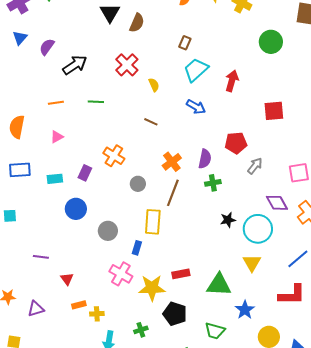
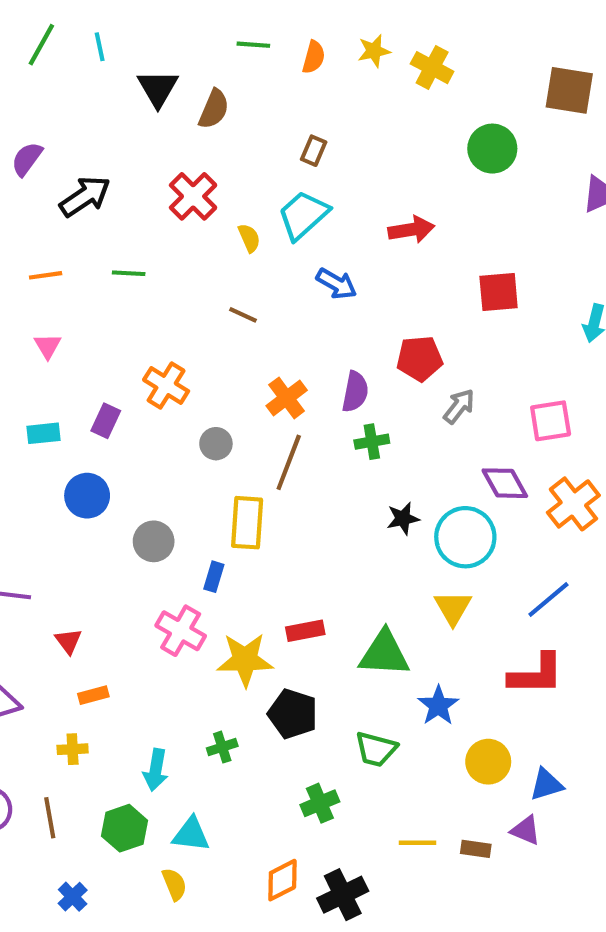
cyan trapezoid: (196, 70) -> (303, 215), moved
red arrow: (232, 81) -> (411, 230), turned 65
pink triangle: (57, 137) -> (48, 346), turned -32
yellow cross: (97, 314) -> (73, 749), moved

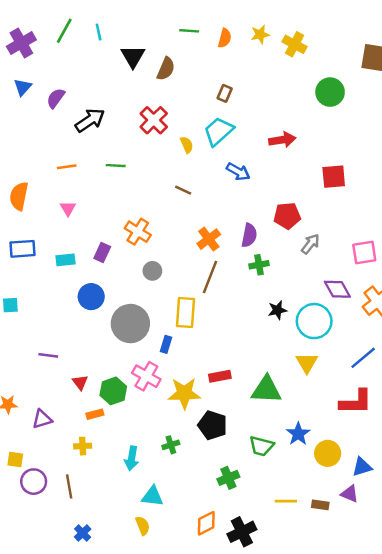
gray circle: (216, 444) -> (152, 271), moved
gray circle: (154, 541) -> (130, 324), size x1.6
blue star: (438, 706) -> (298, 434), moved
green hexagon: (125, 828) -> (113, 391), moved

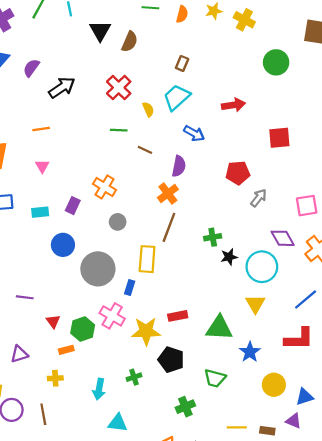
green line: (116, 166) -> (119, 130), moved
purple semicircle: (249, 235) -> (179, 166), moved
green cross: (259, 265) -> (213, 237), moved
blue star: (298, 434) -> (250, 352), moved

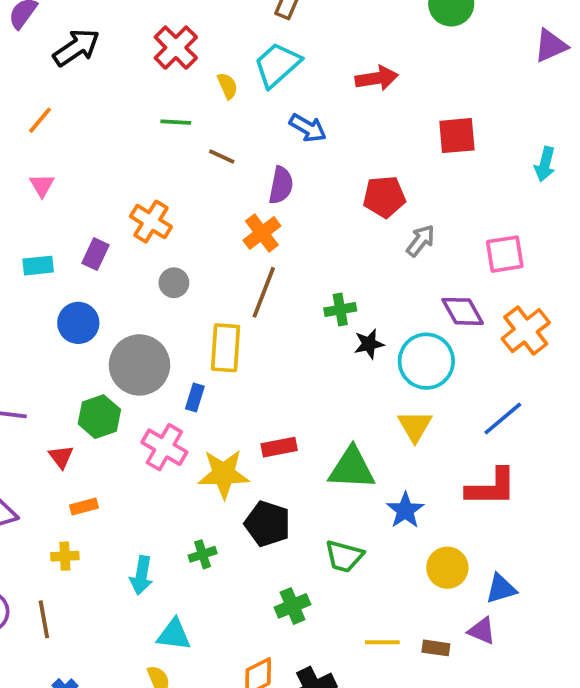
orange line: (41, 129) -> (40, 120), turned -42
green hexagon: (83, 329) -> (99, 417), moved

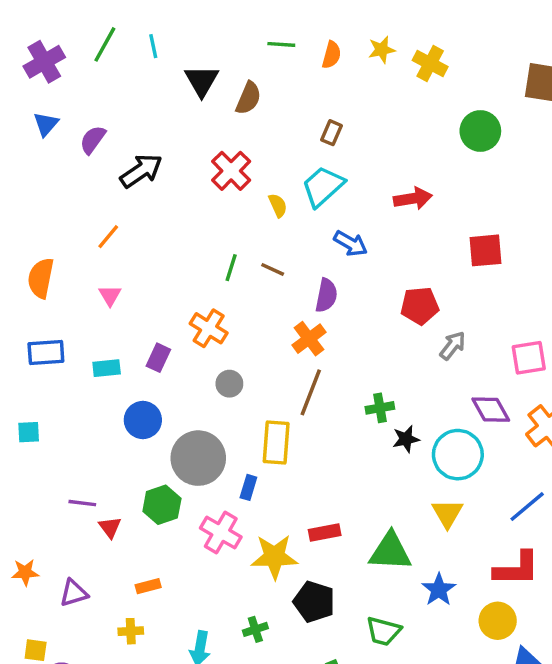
green line: (176, 122) -> (231, 268), moved, turned -76
red triangle: (61, 457) -> (110, 527), moved
yellow circle: (447, 568) -> (498, 621), moved

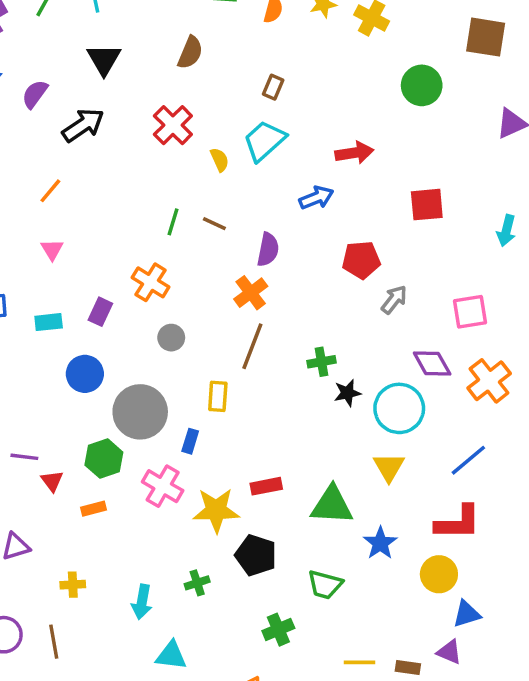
black triangle: (202, 81) -> (104, 60), moved
blue arrow: (351, 243) -> (316, 198), moved, turned -52
yellow rectangle: (276, 442) -> (218, 396), size x0.7
orange rectangle: (148, 586) -> (93, 509), moved

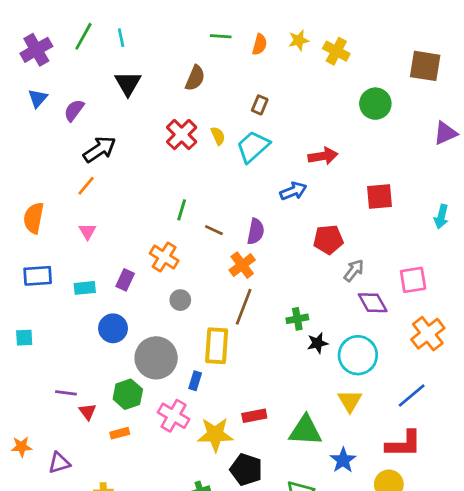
black arrow: (83, 125) -> (100, 149), moved
yellow semicircle: (220, 160) -> (218, 136), moved
brown line: (214, 224) -> (214, 230), moved
purple diamond: (432, 364) -> (373, 303), moved
yellow rectangle: (218, 396) -> (217, 346), size x1.5

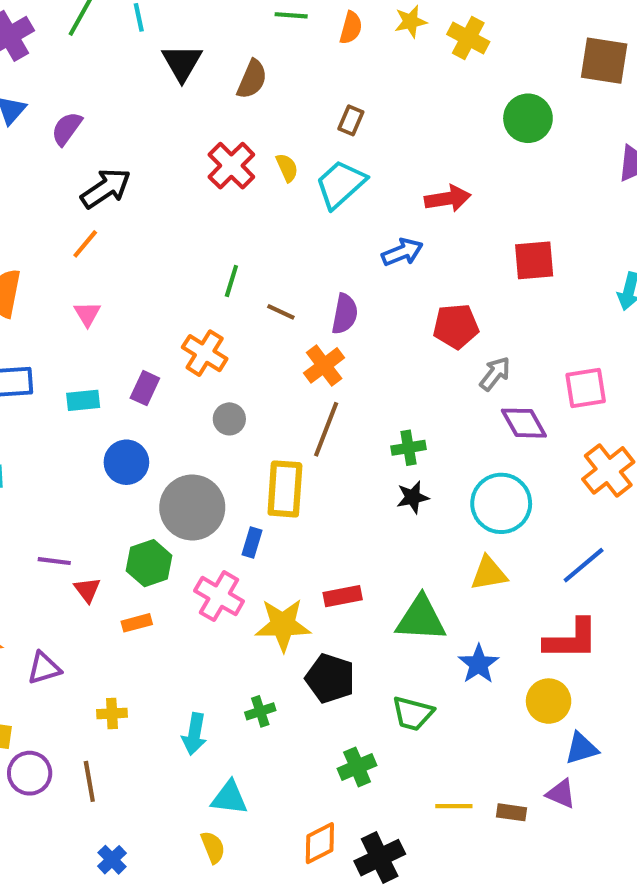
black triangle: (128, 83) -> (182, 63), moved
black star: (318, 343) -> (413, 497), moved
yellow triangle: (350, 401) -> (489, 573), turned 50

